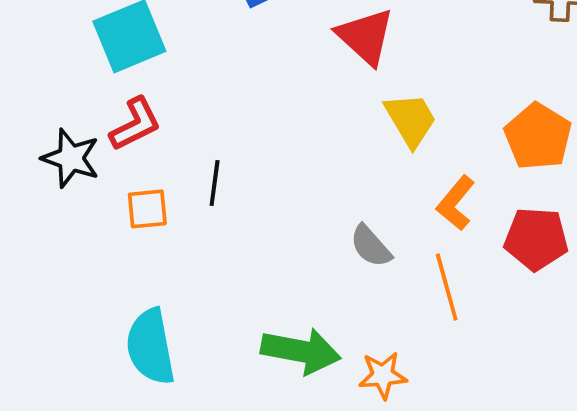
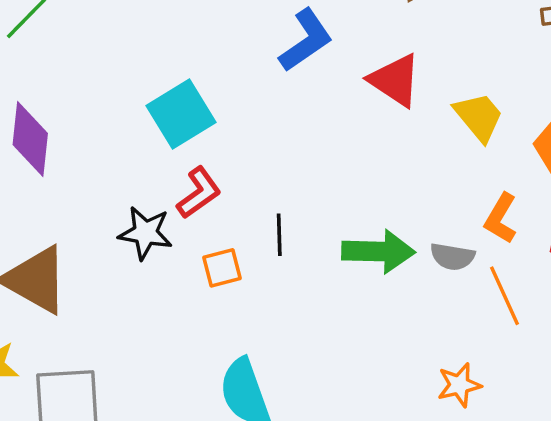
yellow trapezoid: (411, 120) -> (479, 117), moved
gray semicircle: (371, 246) -> (452, 257), moved, turned -30
green arrow: (301, 351) -> (378, 251), moved

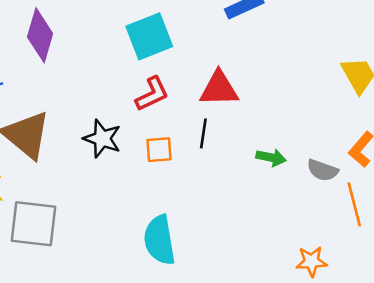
red triangle: (395, 80) -> (219, 89), moved, turned -45
black star: (145, 233) -> (102, 139), moved
green arrow: (378, 251) -> (271, 157), size x0.6

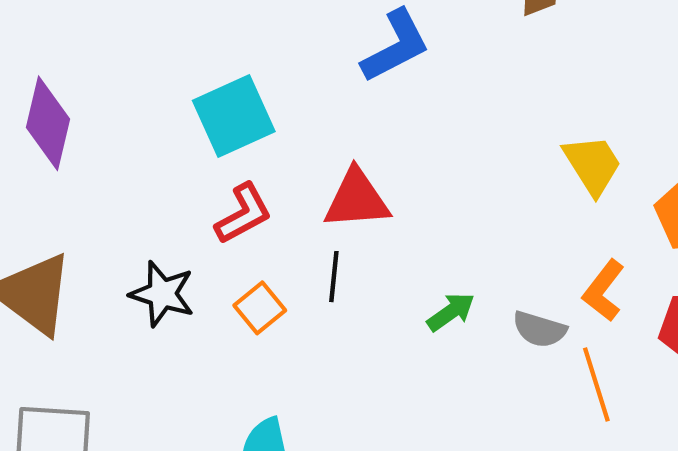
orange square: (159, 150) -> (260, 308), turned -32
green arrow: (271, 157) -> (451, 312), turned -44

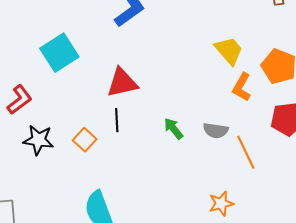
red L-shape: (243, 214) -> (19, 100), moved
orange L-shape: (604, 291) -> (242, 87), moved
green arrow: (451, 312) -> (173, 129), turned -85

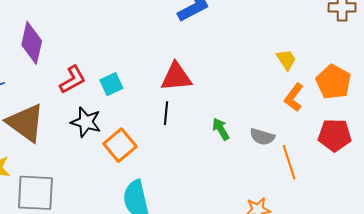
yellow trapezoid: (229, 51) -> (286, 60), size x0.7
cyan square: (59, 53) -> (111, 84), moved, size x0.6
orange square: (85, 140) -> (120, 145), moved, size x1.4

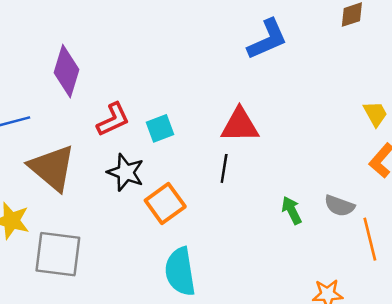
green arrow: (221, 129) -> (292, 210), moved

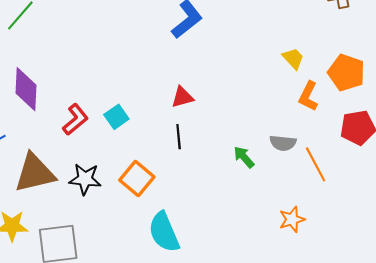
red triangle: (240, 125) -> (182, 97), size x0.7
brown triangle: (52, 168) -> (35, 173), turned -39
black star: (126, 172) -> (85, 179), moved

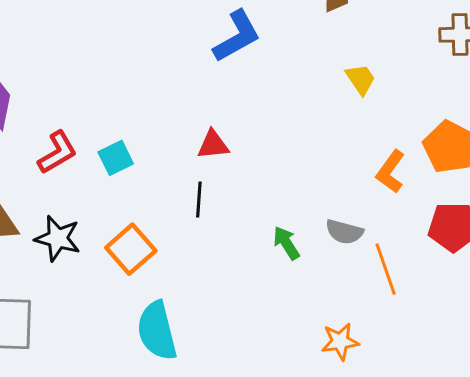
yellow trapezoid: (293, 58) -> (361, 79), moved

